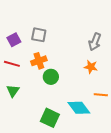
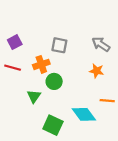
gray square: (39, 35) -> (59, 45), moved
gray arrow: (95, 42) -> (101, 44), turned 102
green triangle: (13, 91) -> (34, 96), moved

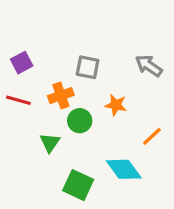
orange star: (97, 71) -> (116, 105), moved
orange line: (107, 101) -> (152, 136), moved, turned -48

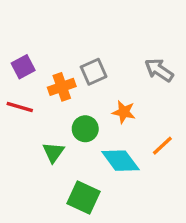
gray square: (88, 67) -> (94, 72), turned -35
orange cross: (61, 96) -> (62, 87), moved
cyan diamond: (124, 169) -> (120, 161), moved

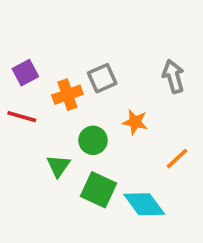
gray arrow: (159, 70) -> (173, 76), turned 40
cyan diamond: (120, 161) -> (144, 204), moved
green square: (84, 198) -> (98, 190), moved

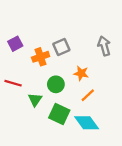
red line: (22, 117) -> (13, 83), moved
orange line: (177, 159) -> (88, 95), moved

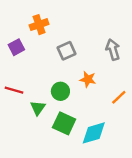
orange cross: (41, 57) -> (39, 25), moved
orange line: (88, 95) -> (119, 97), moved
cyan diamond: (87, 123) -> (94, 133), turned -70

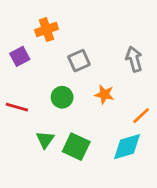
green circle: (60, 91) -> (62, 97), moved
green triangle: (38, 108) -> (45, 140), moved
cyan diamond: (94, 133) -> (127, 147), moved

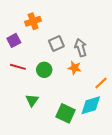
gray arrow: (134, 59) -> (81, 48), moved
red line: (17, 107) -> (18, 67), moved
green square: (76, 147) -> (65, 113), moved

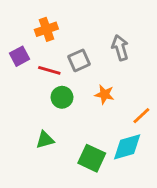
gray arrow: (81, 48) -> (120, 48), moved
red line: (18, 67) -> (49, 70), moved
green triangle: (32, 100) -> (45, 140), turned 40

